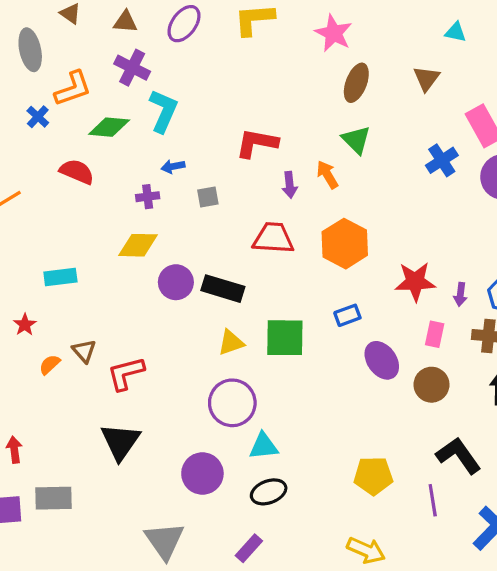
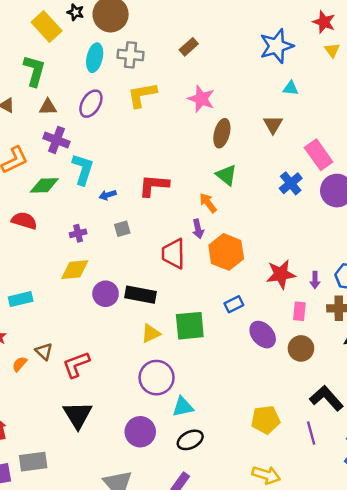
blue arrow: (173, 167) -> (108, 195), moved
purple arrow: (290, 185) -> (198, 229), moved
red trapezoid: (273, 238) -> (173, 254), turned -88

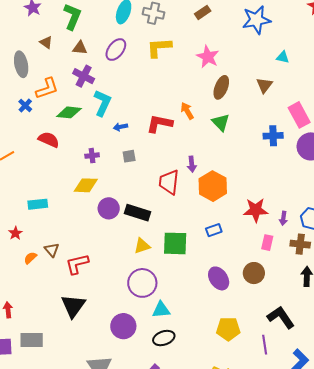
blue star: (277, 46) -> (256, 20), moved
blue cross: (291, 183) -> (273, 136), turned 30
orange arrow: (208, 203) -> (187, 111), moved
purple ellipse: (263, 335) -> (219, 278), moved
brown circle: (301, 348) -> (254, 273), moved

